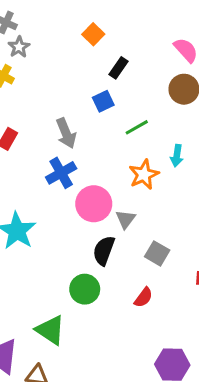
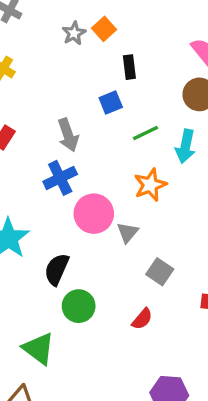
gray star: (19, 47) -> (74, 33), moved
black rectangle: (119, 68) -> (129, 67), turned -45
cyan arrow: (177, 156) -> (185, 146), moved, size x1.4
black semicircle: (104, 250) -> (57, 269), moved

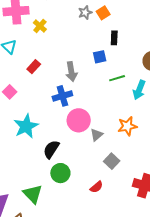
orange star: (150, 185) -> (127, 126), moved

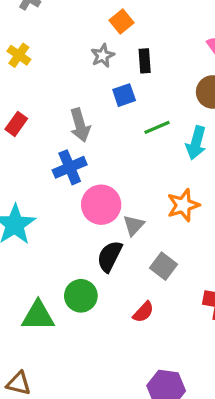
gray star: (85, 13) -> (103, 56), moved
black semicircle: (51, 149) -> (110, 256), moved
green triangle: (33, 194) -> (38, 316), moved, turned -40

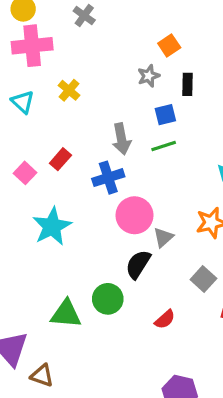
yellow cross: (19, 55) -> (69, 90), moved
red rectangle: (16, 124) -> (60, 159), moved
green line: (157, 127) -> (164, 146), moved
gray square: (164, 266) -> (203, 279), moved

